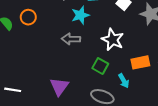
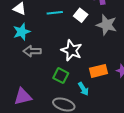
cyan star: (80, 15) -> (22, 32), moved
purple triangle: (59, 87) -> (23, 96), turned 42

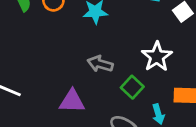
gray arrow: (32, 51) -> (100, 64), moved

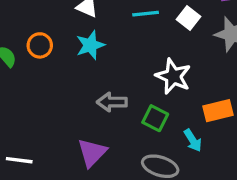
purple triangle: (72, 101) -> (92, 153), turned -32

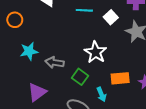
cyan star: (90, 45) -> (29, 51), moved

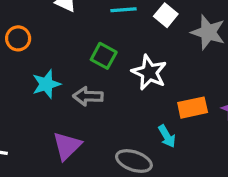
green square: (80, 77) -> (104, 56), moved

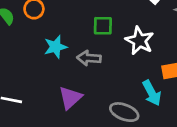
green square: (104, 56) -> (103, 26), turned -30
cyan arrow: (167, 136) -> (152, 93), size x1.4

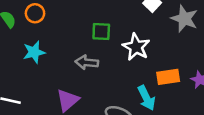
cyan star: (55, 47) -> (34, 52), moved

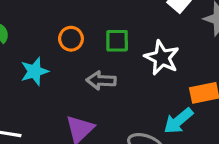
orange circle: (35, 13) -> (71, 39), moved
cyan arrow: (146, 98) -> (178, 121), turned 80

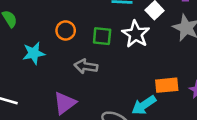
white star: (162, 58) -> (136, 34), moved

